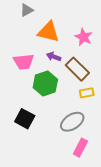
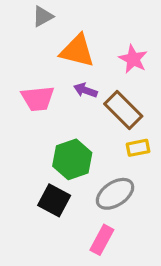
green hexagon: (45, 84) -> (72, 159), moved
black square: (25, 119) -> (54, 200), moved
pink rectangle: (80, 148) -> (102, 240), moved

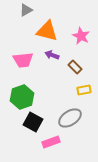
brown rectangle: (123, 110) -> (75, 67), size x0.6
green hexagon: (72, 159) -> (22, 97), moved
pink rectangle: (102, 240) -> (51, 142), moved, turned 42

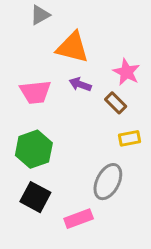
pink star: (81, 36) -> (126, 72), moved
gray ellipse: (70, 118) -> (108, 182), turned -30
black square: (33, 122) -> (35, 197), moved

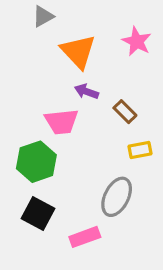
orange triangle: (72, 47) -> (78, 51), turned 33
pink star: (126, 72) -> (137, 41), moved
pink trapezoid: (35, 92) -> (61, 122), moved

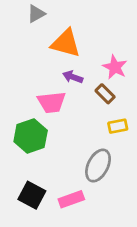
pink star: (137, 41) -> (115, 67), moved
orange triangle: (78, 51) -> (66, 43), turned -32
black square: (38, 214) -> (32, 195), moved

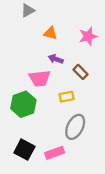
orange triangle: (66, 43) -> (50, 33), size x0.6
pink star: (115, 67) -> (88, 36), moved, turned 30
yellow rectangle: (118, 126) -> (67, 97), moved

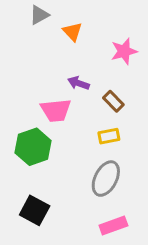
orange triangle: (50, 33) -> (72, 32), moved, turned 32
yellow rectangle: (67, 97) -> (109, 136), moved
pink rectangle: (55, 153) -> (113, 226), moved

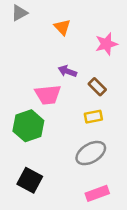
gray triangle: (39, 15) -> (19, 13), moved
gray ellipse: (106, 179) -> (91, 153), turned 32

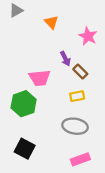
pink star: (106, 44) -> (88, 36), turned -30
purple arrow: (67, 71) -> (65, 59), moved, turned -136
gray ellipse: (91, 153) -> (75, 126), turned 40

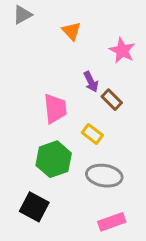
pink trapezoid: (40, 78) -> (55, 109), turned -90
yellow rectangle: (77, 96) -> (92, 134), moved, turned 48
green hexagon: (24, 104) -> (54, 159), moved

